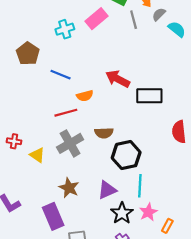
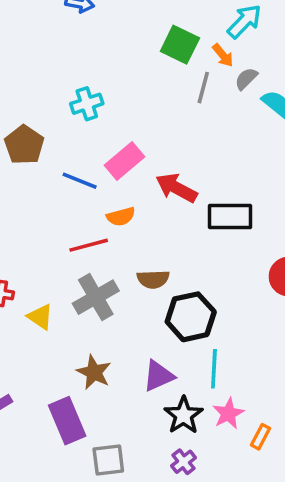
pink rectangle: (97, 19) -> (124, 161), moved
gray line: (134, 20) -> (203, 88), turned 30

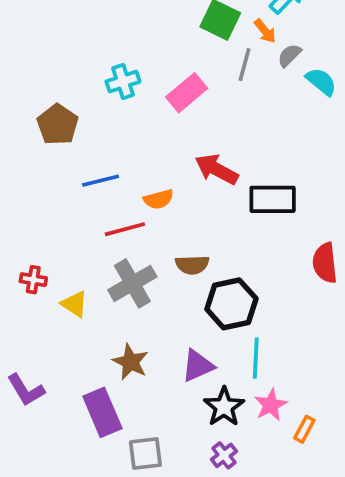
pink rectangle: (124, 161) -> (187, 93), moved
blue line: (80, 181) -> (101, 181), moved, turned -36

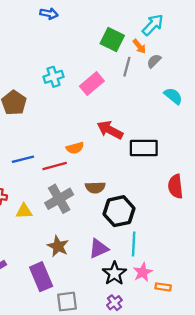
cyan semicircle: (321, 82) -> (173, 96), moved
blue line: (101, 181) -> (23, 159), moved
yellow triangle: (74, 304) -> (24, 211), turned -36
orange rectangle: (304, 429) -> (163, 287), turned 70

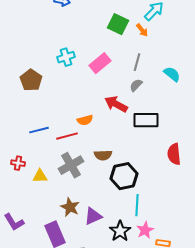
gray semicircle: (154, 61) -> (136, 85), moved
gray line: (127, 67) -> (137, 62), moved
purple triangle: (99, 248) -> (93, 216), moved

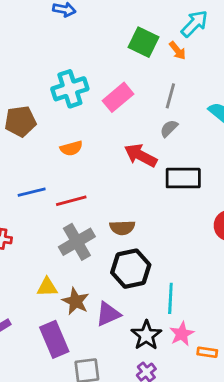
cyan cross: (66, 57) -> (70, 89), size x1.4
brown pentagon: (31, 80) -> (20, 121), turned 30
orange semicircle: (85, 120) -> (71, 148), moved
yellow triangle: (40, 176) -> (47, 287), moved
black hexagon: (124, 176) -> (131, 269), moved

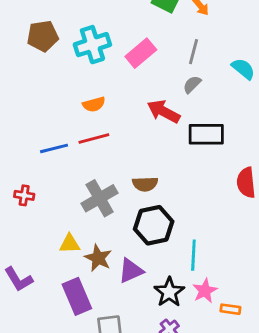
brown pentagon: (20, 121) -> (43, 36), moved
red line: (71, 201) -> (94, 138), moved

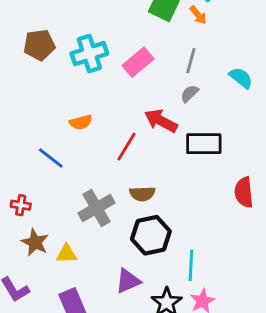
orange semicircle: (94, 104) -> (81, 122), moved
red line: (94, 138) -> (127, 147), moved, turned -44
blue line: (54, 148) -> (51, 158), turned 52
brown star: (98, 258) -> (35, 242), moved

